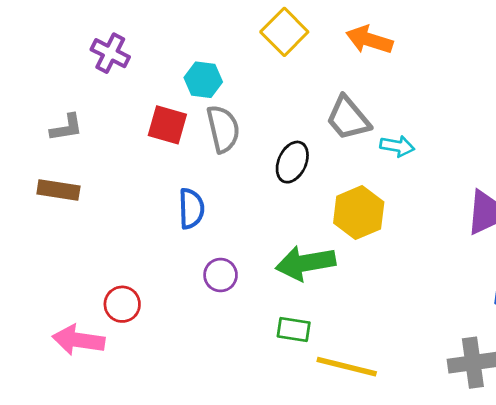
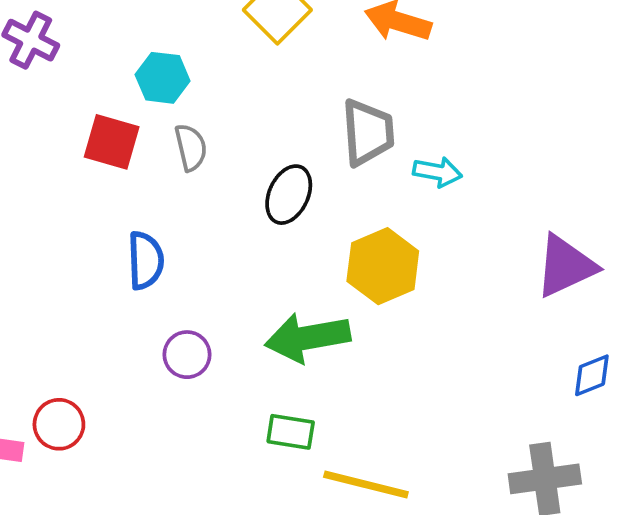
gray trapezoid: (348, 118) -> (368, 132), turned -144
gray semicircle: (223, 129) -> (191, 147), size x0.7
red circle: (122, 304) -> (59, 424), moved

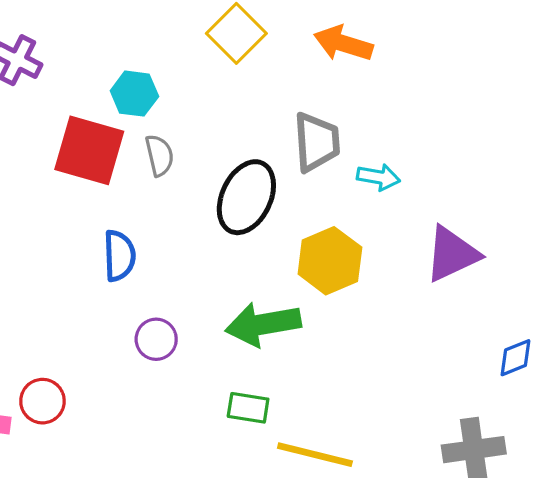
red square: (112, 142) -> (89, 150), size x1.4
black ellipse: (289, 195) -> (246, 197), size x1.4
purple triangle: (566, 266) -> (452, 254), moved

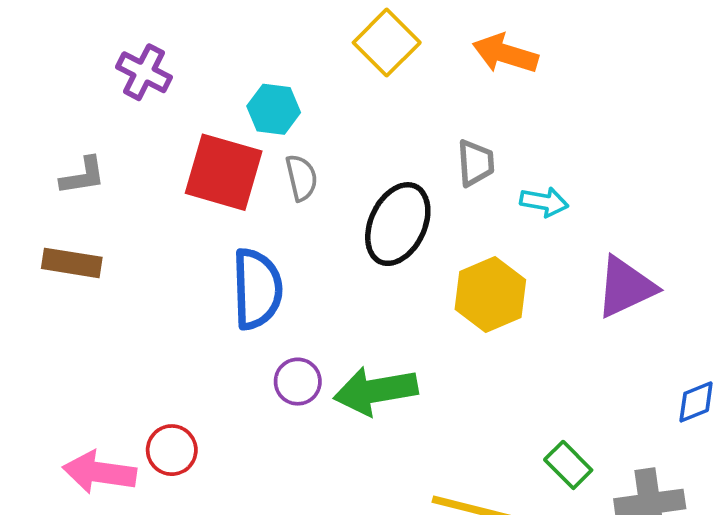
gray trapezoid: (317, 142) -> (476, 163), size x0.7
blue semicircle: (119, 256) -> (257, 289), size x1.4
green arrow: (263, 324) -> (376, 391), moved
green rectangle: (248, 408) -> (568, 465), moved, turned 36

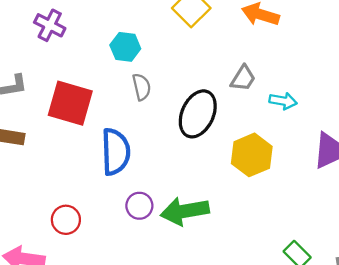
gray trapezoid: (476, 163) -> (243, 78), turned 36
red square: (224, 172) -> (70, 103), moved
red circle: (172, 450) -> (66, 220), moved

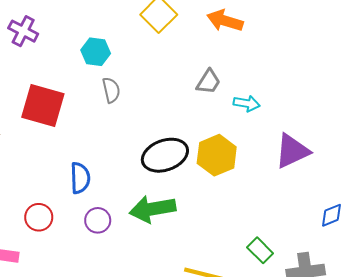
black ellipse: (198, 114) -> (165, 155), moved, turned 45
blue semicircle: (116, 152) -> (80, 178), moved, size x0.7
purple circle: (139, 206) -> (98, 220), moved

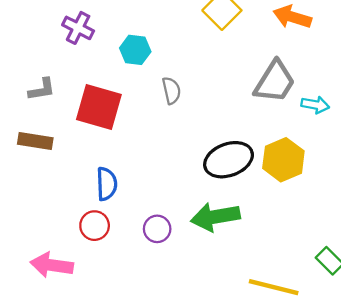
cyan hexagon: (96, 52) -> (135, 50), moved
gray trapezoid: (208, 82) -> (275, 82), size x1.6
blue semicircle: (80, 178) -> (107, 184), moved

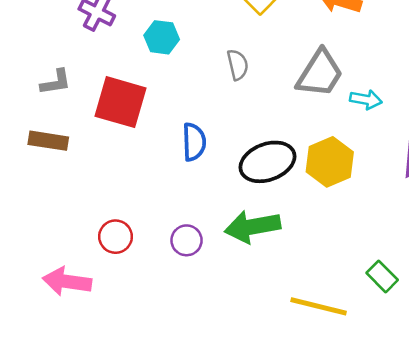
gray semicircle: (171, 91) -> (238, 65), moved
blue semicircle: (107, 184) -> (194, 142), moved

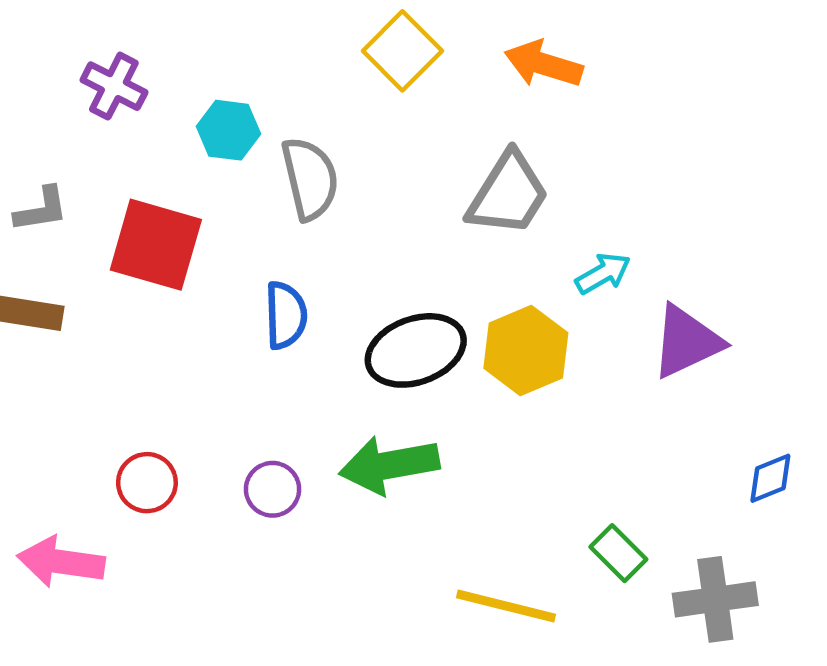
gray semicircle: (238, 65) -> (310, 179), moved, size x1.5
cyan arrow: (366, 100) -> (603, 273), moved, turned -40

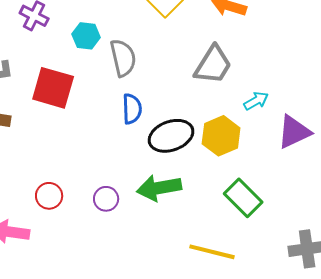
blue semicircle: (286, 315) -> (132, 109), moved
green rectangle: (618, 553) -> (243, 198), moved, size x1.5

